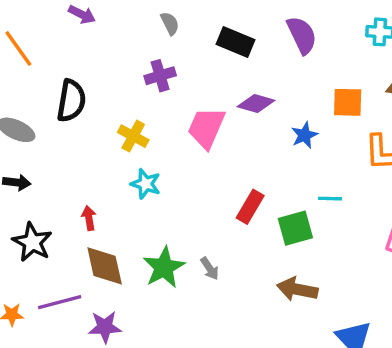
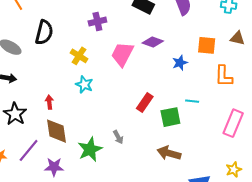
green star: (164, 267) -> (90, 149), moved
purple line: (60, 302) -> (29, 150), turned -40

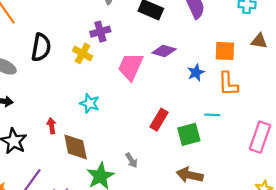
yellow cross: (79, 56) -> (83, 53), moved
orange L-shape: (224, 76) -> (228, 84), moved
brown diamond: (57, 131) -> (76, 147), moved

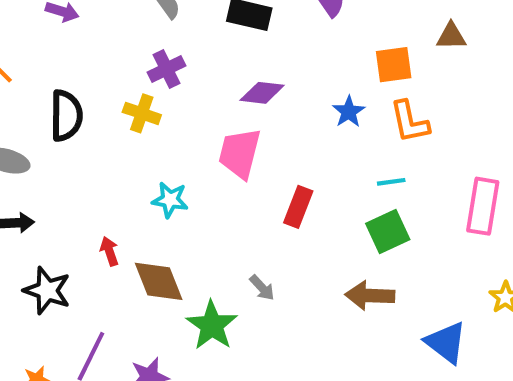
purple diamond: (164, 51) -> (262, 93), moved
pink trapezoid: (131, 67) -> (240, 153), moved
green square: (189, 134) -> (388, 232), moved

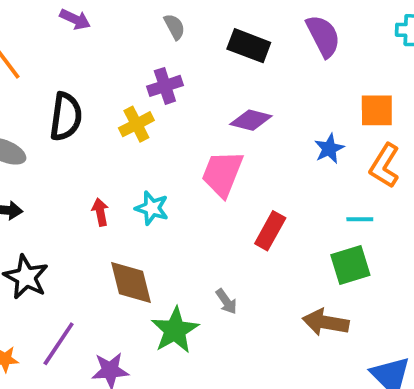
yellow cross: (142, 113) -> (136, 124), turned 36
orange L-shape: (410, 122) -> (385, 166), turned 36
red arrow: (109, 251) -> (100, 212), moved

